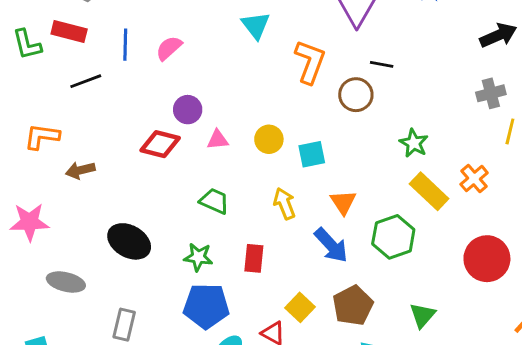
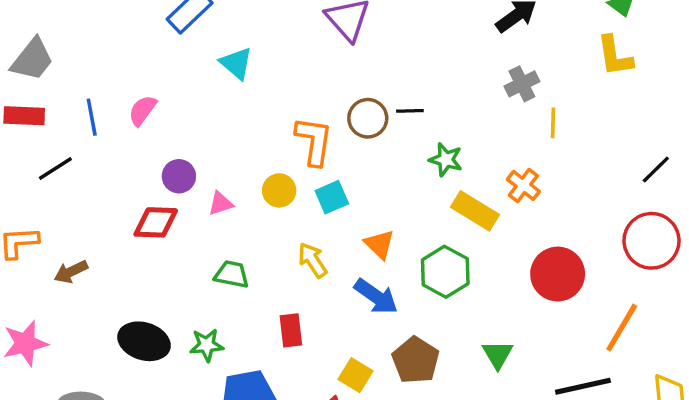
orange L-shape: (310, 62) -> (314, 141), moved
black line: (382, 64) -> (410, 111), moved
green star: (198, 257) -> (207, 345), moved

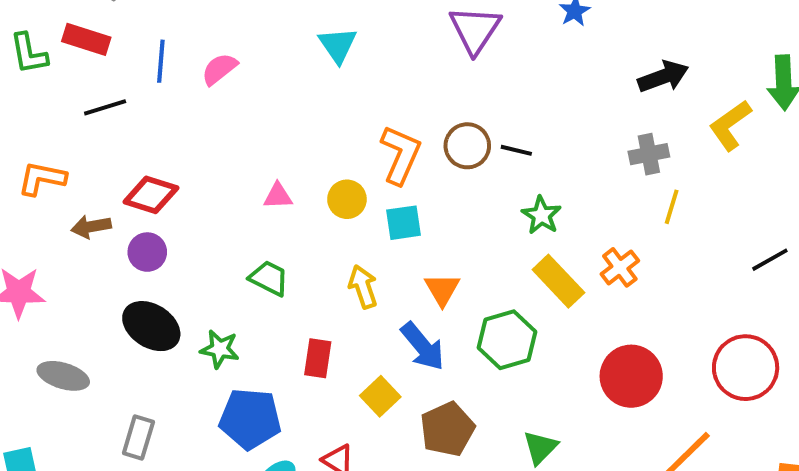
yellow L-shape: (615, 56) -> (730, 125), moved, turned 48
black line: (656, 170) -> (770, 260), moved
purple circle: (179, 176) -> (147, 252), moved
red diamond: (156, 222) -> (151, 195), moved
yellow square: (356, 375) -> (380, 396), moved

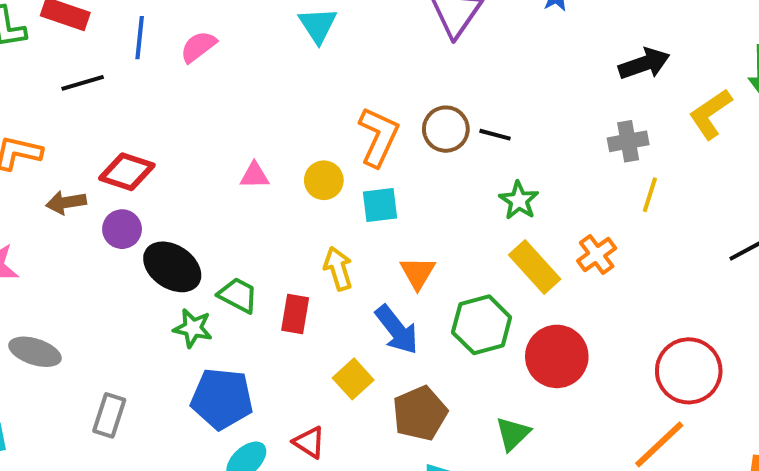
green trapezoid: (269, 278) -> (238, 295), moved
black ellipse: (151, 326) -> (172, 267), moved
red rectangle: (318, 358) -> (295, 314), moved
red circle: (746, 368) -> (689, 371), moved
red circle: (631, 376) -> (557, 356), moved

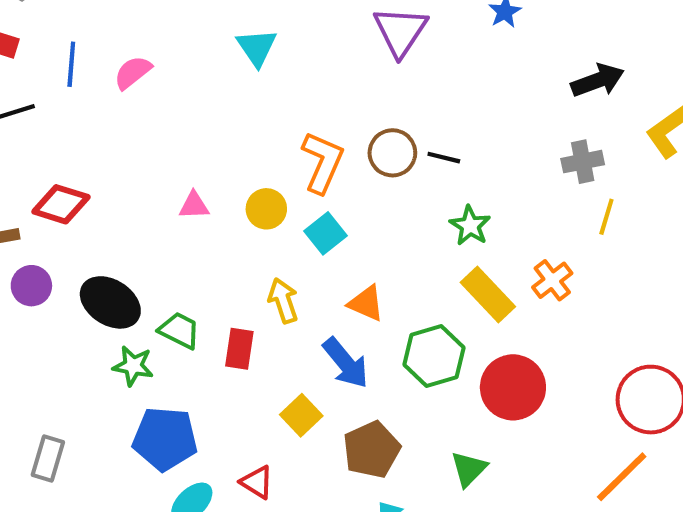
cyan square: (380, 205) -> (325, 233), turned -30
purple circle: (122, 229) -> (31, 286), moved
orange triangle: (418, 273) -> (366, 303), turned -36

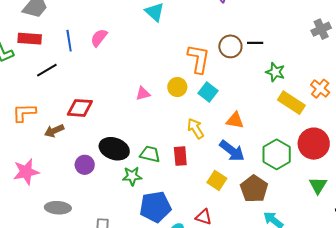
purple circle: (31, 286) -> (85, 165), moved
green hexagon: (434, 356) -> (277, 154), moved
green triangle: (469, 469) -> (318, 185), moved

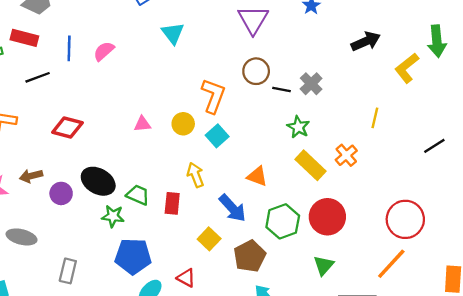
gray cross: (321, 29) -> (311, 84), moved, turned -30
brown circle: (230, 46) -> (256, 71), moved
orange triangle: (235, 120) -> (257, 176), moved
brown arrow: (54, 131) -> (31, 176), moved

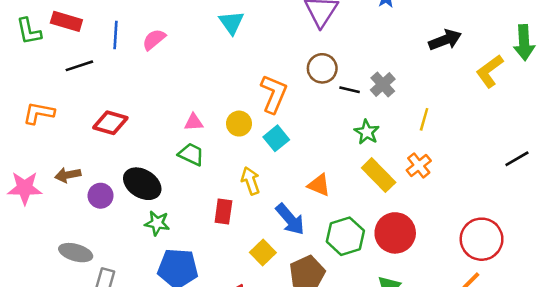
yellow line: (375, 118) -> (424, 119), moved
green trapezoid: (138, 195) -> (191, 154), moved
gray ellipse: (22, 237) -> (76, 253), moved

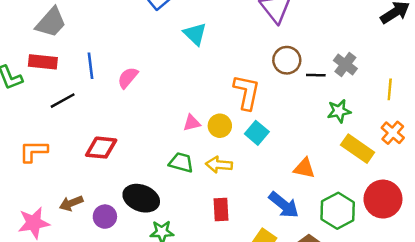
pink semicircle: (154, 39) -> (128, 78), moved
pink triangle: (194, 122) -> (192, 123), moved
green star: (367, 132) -> (339, 111), turned -30
yellow arrow: (250, 181) -> (219, 165), moved, turned -55

